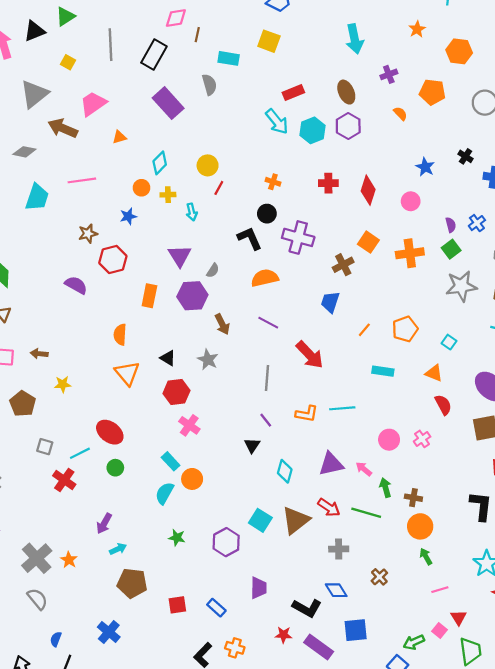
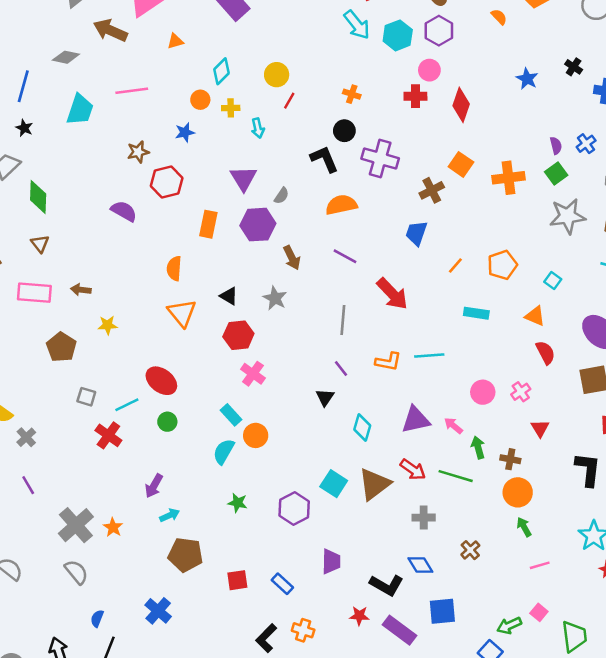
pink circle: (411, 201) -> (429, 70), moved
red triangle: (459, 618) -> (540, 428), moved

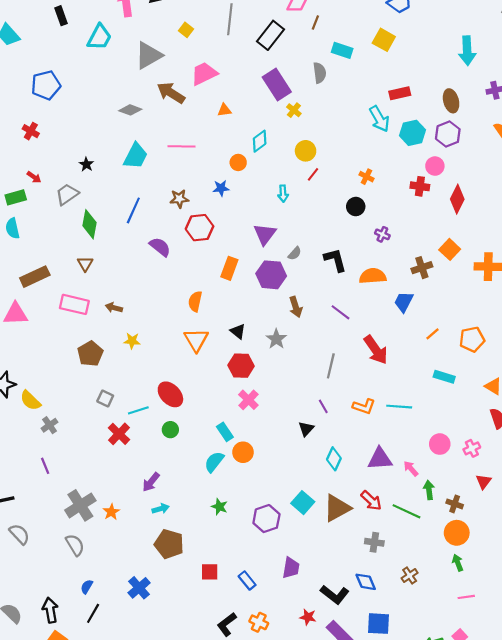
blue line: (23, 86) -> (133, 210), moved
yellow cross: (231, 108) -> (294, 110), moved, turned 32
purple cross: (380, 158) -> (382, 234), size x0.5
black L-shape: (324, 159) -> (335, 260), moved
orange semicircle: (341, 205) -> (373, 276), moved

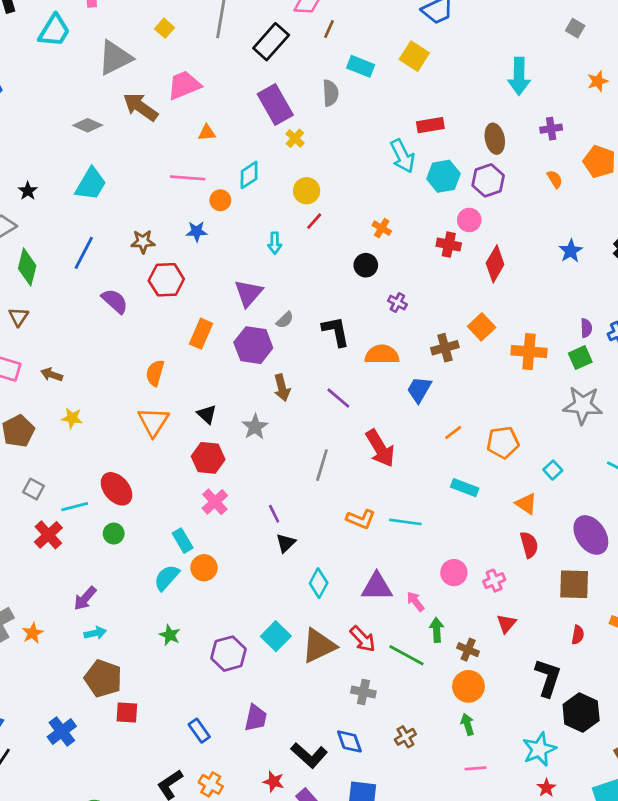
pink line: (182, 146) -> (188, 178), moved
purple line: (323, 406) -> (274, 514), moved
red square: (210, 572) -> (127, 712), moved

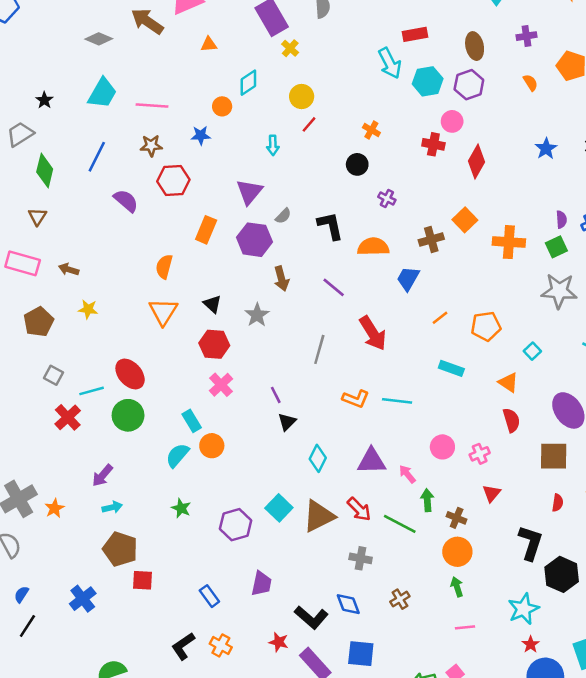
pink line: (188, 178) -> (152, 105), moved
green circle: (114, 534) -> (128, 415), size x1.6

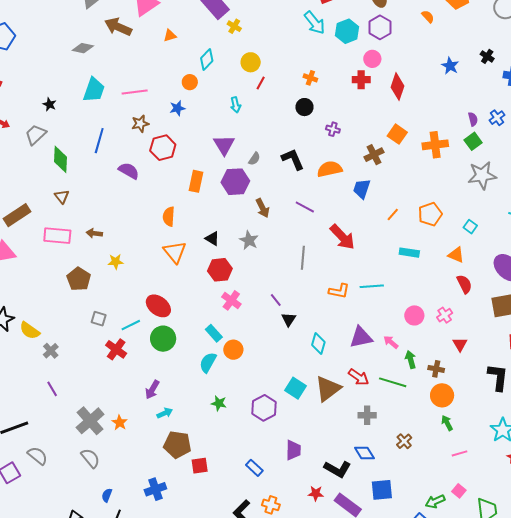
blue cross: (83, 599) -> (155, 489), turned 30

